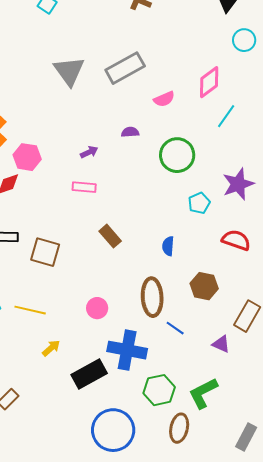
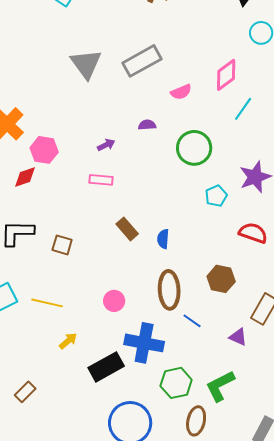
blue semicircle: (168, 246) -> (163, 239), moved
brown square: (45, 252) -> (62, 245), size x0.7

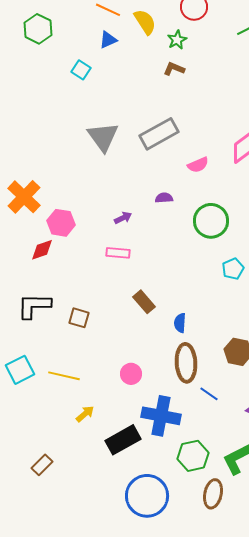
blue semicircle: (163, 239) -> (180, 323), moved

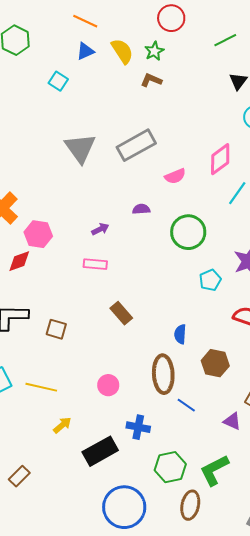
yellow semicircle: (145, 22) -> (122, 51), moved
blue semicircle: (180, 323) -> (180, 334), moved
blue cross: (161, 416) -> (138, 427), size x0.6

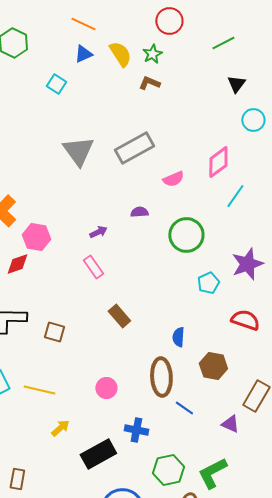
pink rectangle: (95, 264) -> (93, 267), turned 50
brown rectangle: (19, 476) -> (17, 479), turned -35

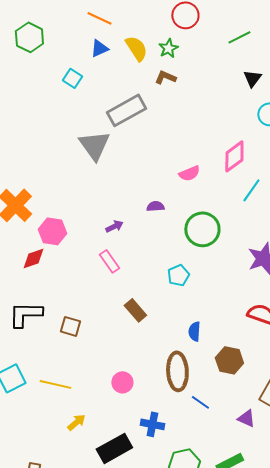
gray rectangle: (134, 148) -> (126, 110), moved
cyan pentagon: (208, 283) -> (178, 275), moved

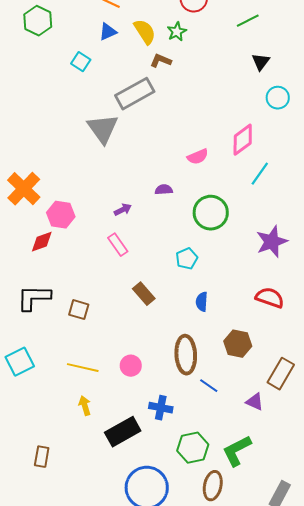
brown L-shape: (165, 77) -> (161, 61), moved
blue semicircle: (194, 331) -> (202, 302), moved
yellow line: (55, 384) -> (83, 368), moved
yellow arrow: (76, 422) -> (85, 406), turned -66

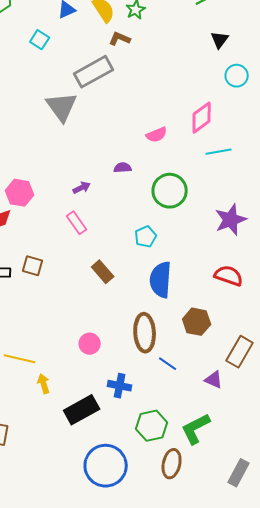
cyan line: (260, 174) -> (219, 152), turned 45
blue semicircle: (202, 302) -> (161, 280), size x1.8
brown square: (79, 310) -> (33, 266), moved
yellow line: (83, 368) -> (20, 359), moved

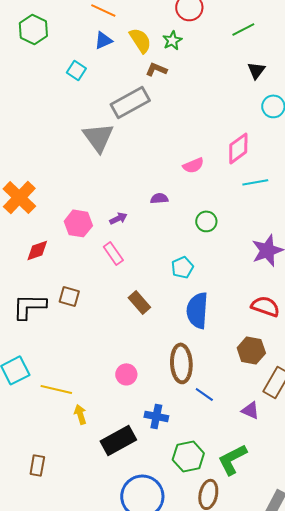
green circle: (170, 191) -> (206, 221), size x0.6
pink hexagon: (20, 193) -> (78, 223), moved
brown hexagon: (197, 322) -> (251, 350), moved

